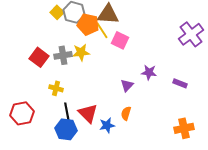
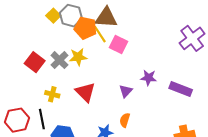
gray cross: (63, 55) -> (59, 60), turned -36
purple rectangle: (180, 83) -> (181, 89), size x1.5
black line: (67, 112) -> (42, 119), moved
red triangle: (88, 113) -> (85, 92), moved

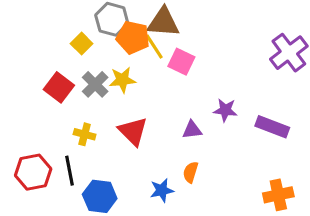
yellow square: (53, 16) -> (82, 44), moved
purple triangle: (126, 91) -> (192, 130), turned 40

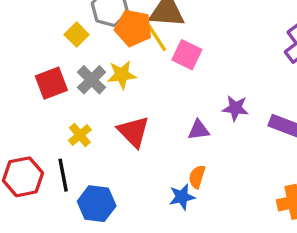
red square: (59, 87) -> (51, 83), turned 32
yellow cross: (85, 134) -> (80, 135), turned 35
blue star: (162, 190) -> (182, 197), moved

